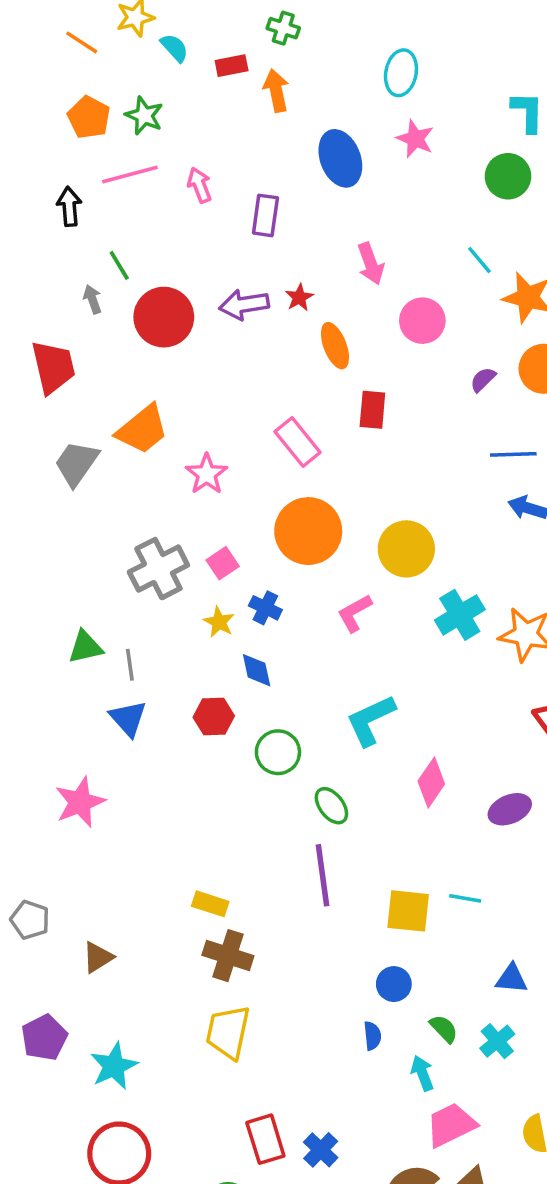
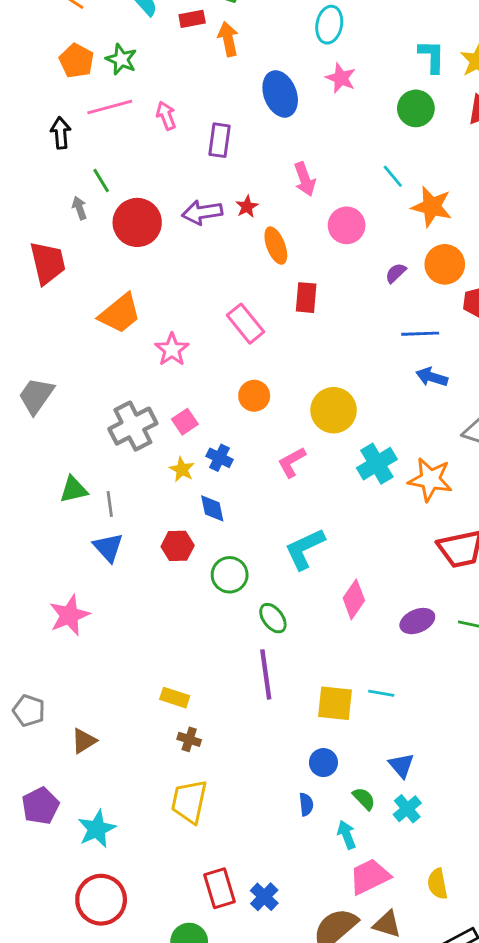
gray trapezoid: (76, 463) -> (36, 396), moved
orange circle: (308, 531) -> (254, 396), size x0.6
brown cross: (228, 956) -> (189, 739), size x0.6
blue triangle: (512, 979) -> (401, 765), moved, turned 44

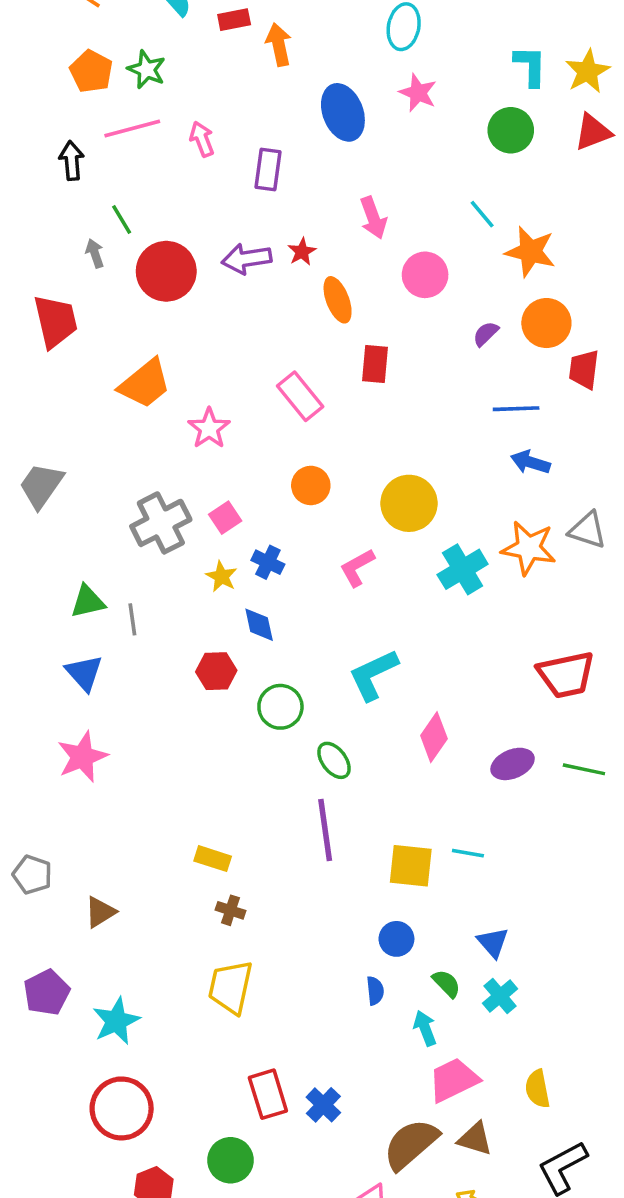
orange star: (430, 479) -> (529, 548), moved
blue triangle: (108, 547) -> (84, 673), moved

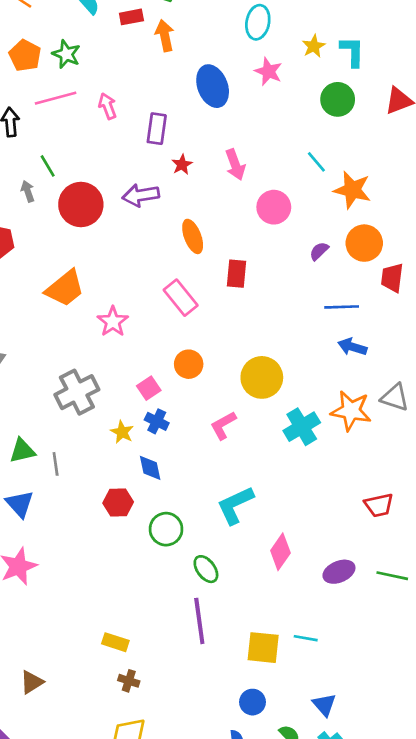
yellow star: (587, 71) -> (314, 46), moved, size x0.7
red star: (302, 252) -> (182, 165), moved
orange ellipse: (338, 300) -> (193, 236), moved
pink square: (225, 518) -> (149, 388), moved
red trapezoid: (566, 675) -> (379, 505), size x0.7

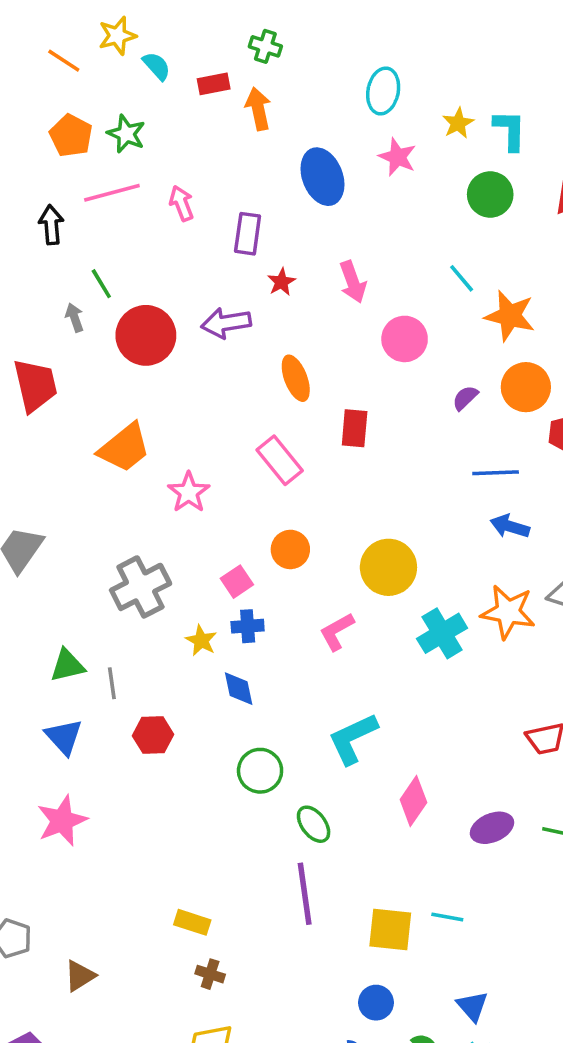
blue cross: (157, 421) -> (248, 626), turned -30
red hexagon: (118, 503) -> (153, 735), moved

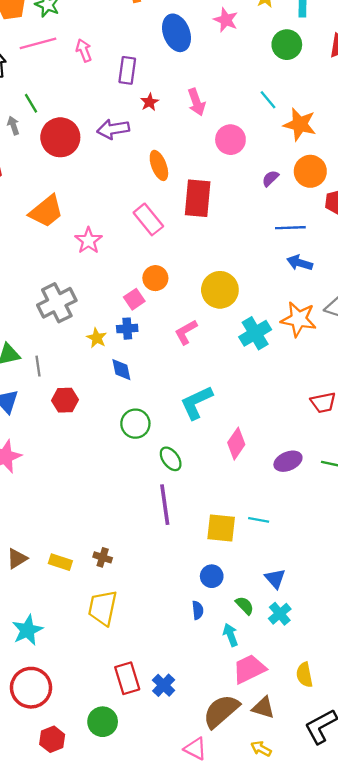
red rectangle: (355, 428) -> (198, 198), size x1.5
pink square: (237, 582) -> (134, 299), moved
yellow rectangle: (192, 922) -> (60, 562), moved

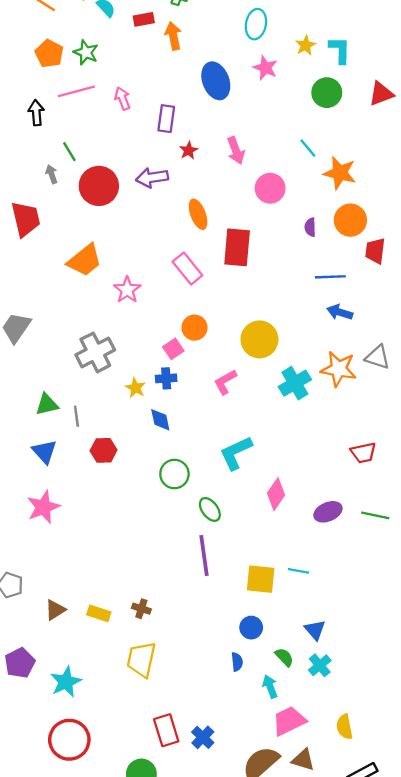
purple semicircle: (270, 178) -> (310, 227), turned -48

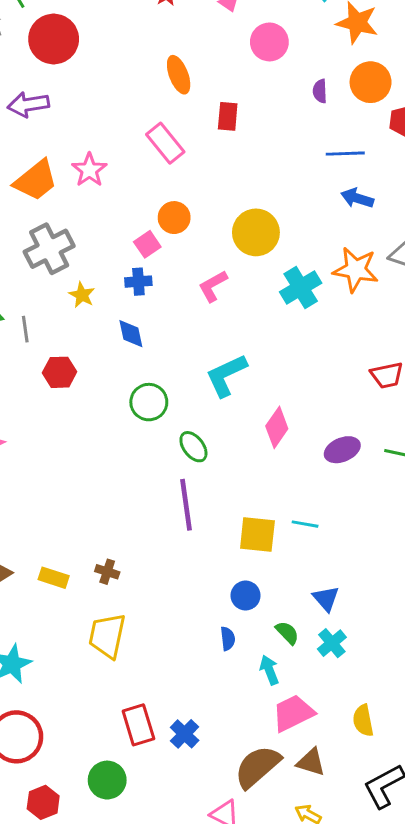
purple arrow: (152, 178) -> (28, 104), moved
red rectangle: (237, 247) -> (228, 116), size x0.6
orange trapezoid: (85, 260) -> (36, 180), moved
yellow star: (135, 388) -> (82, 295), moved

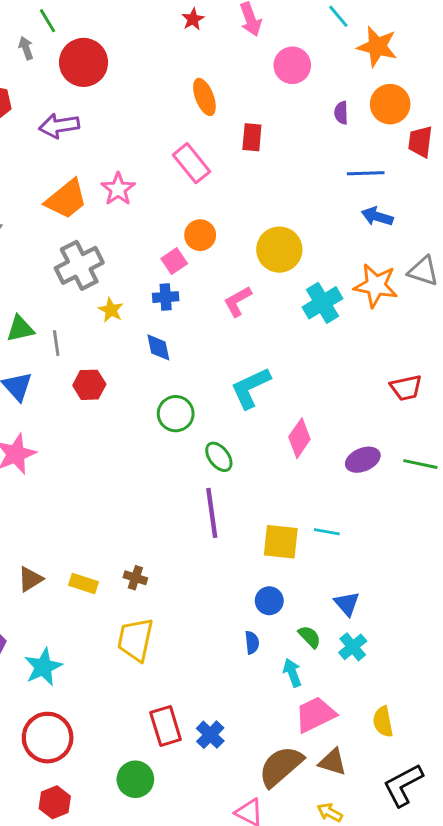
red hexagon: (43, 802) -> (55, 802), moved

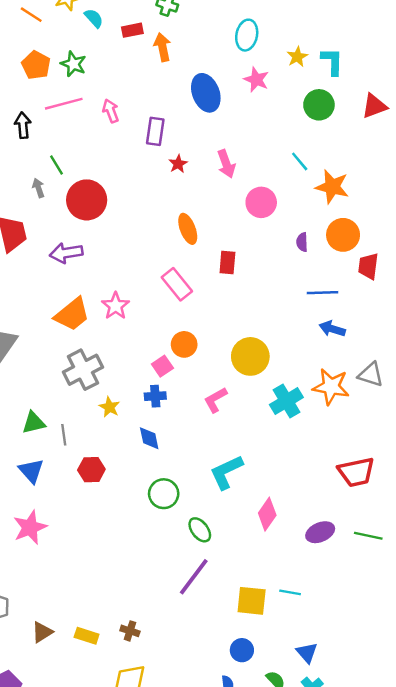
red trapezoid: (406, 388) -> (356, 472), size x1.4
purple line: (212, 513) -> (194, 577), turned 45

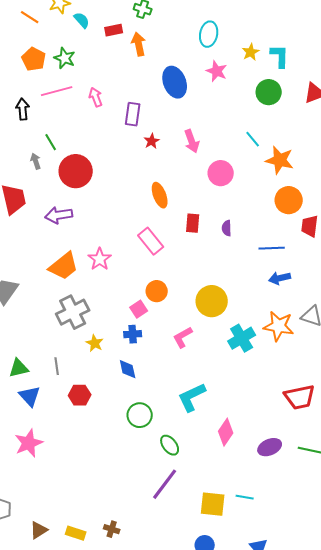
purple semicircle: (302, 242) -> (227, 228), moved
blue arrow: (332, 329) -> (280, 278), turned -30
green triangle: (34, 423) -> (19, 368), moved

